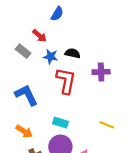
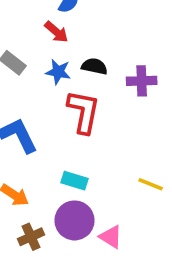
red arrow: (40, 36) -> (56, 32), moved
purple cross: (101, 72) -> (142, 81), moved

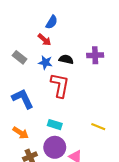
purple cross: (142, 81) -> (95, 55), moved

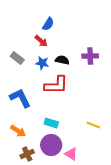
red L-shape: (60, 85) -> (56, 85), turned 80

